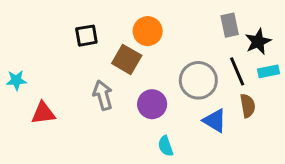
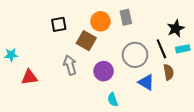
gray rectangle: (230, 25) -> (126, 17), moved

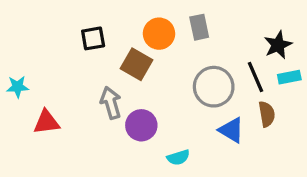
purple circle: (104, 71) -> (141, 125), moved
cyan semicircle: (113, 100) -> (178, 157), turned -88

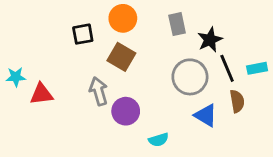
orange circle: (159, 34) -> (123, 18), moved
black star: (278, 45) -> (210, 40), moved
red triangle: (46, 122) -> (41, 94), moved

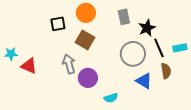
red triangle: (41, 94) -> (29, 66), turned 30

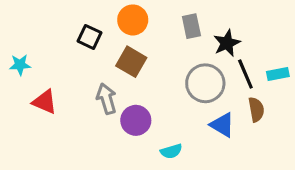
black square: (58, 24) -> (89, 37), turned 35
cyan star: (11, 54) -> (20, 65), moved

